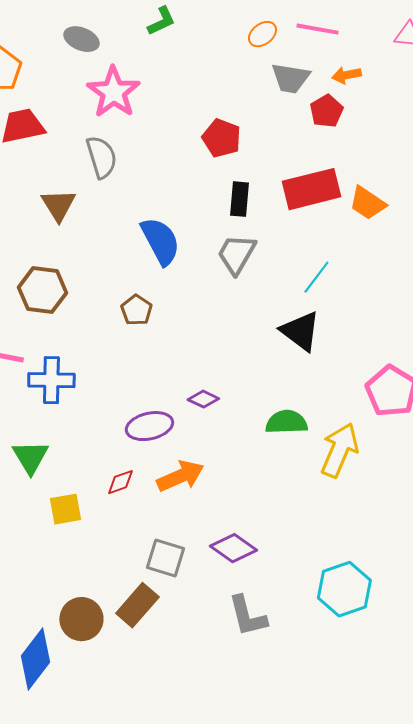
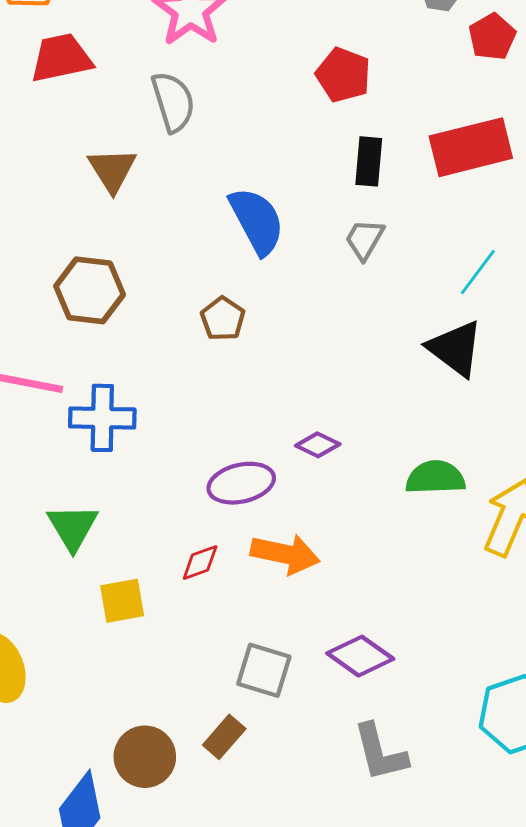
gray trapezoid: (236, 254) -> (365, 239), size x0.7
orange arrow: (180, 476) -> (285, 554), turned 36
brown rectangle: (137, 605) -> (224, 737), size x0.7

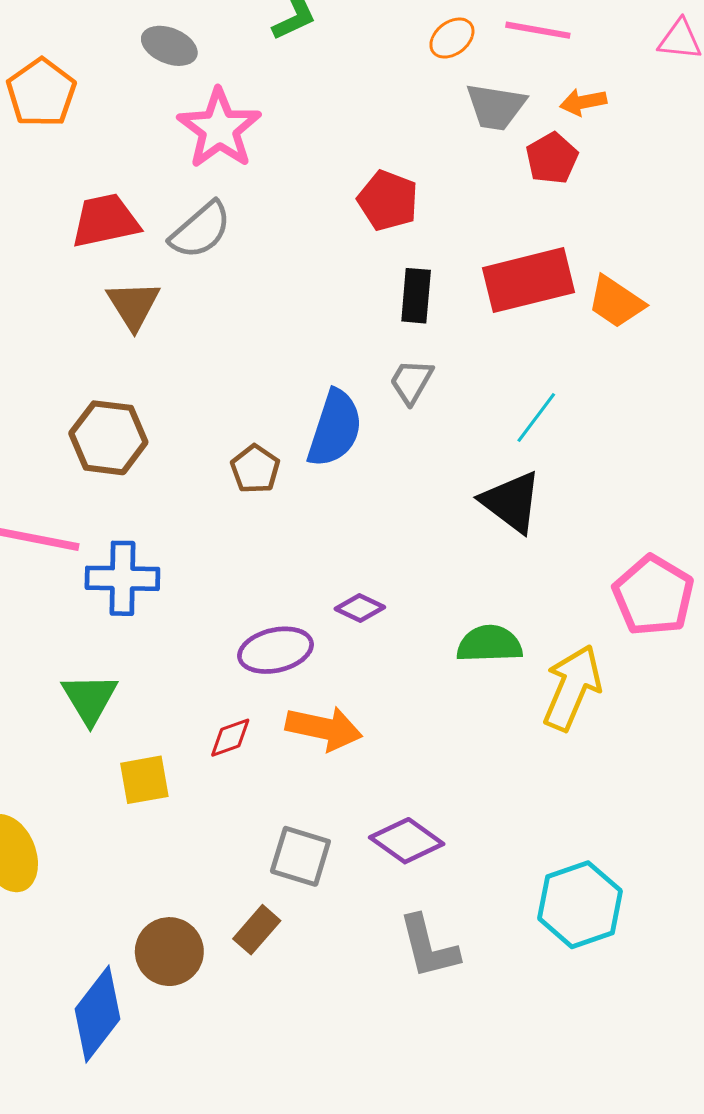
red trapezoid: (61, 58) -> (105, 221), moved
gray semicircle: (173, 102) -> (201, 230), turned 66
blue semicircle: (257, 221) -> (335, 428), moved, turned 46

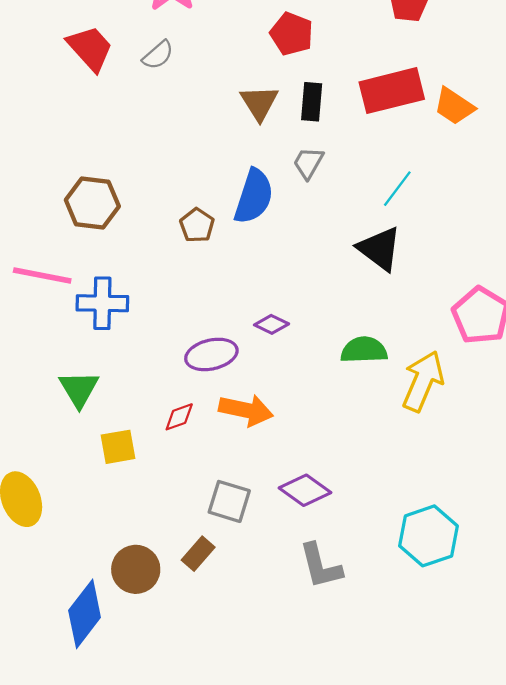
red trapezoid: (105, 221) -> (90, 48), turned 60
gray semicircle: (201, 230) -> (158, 55), size x0.7
brown triangle: (133, 305) -> (259, 103), moved

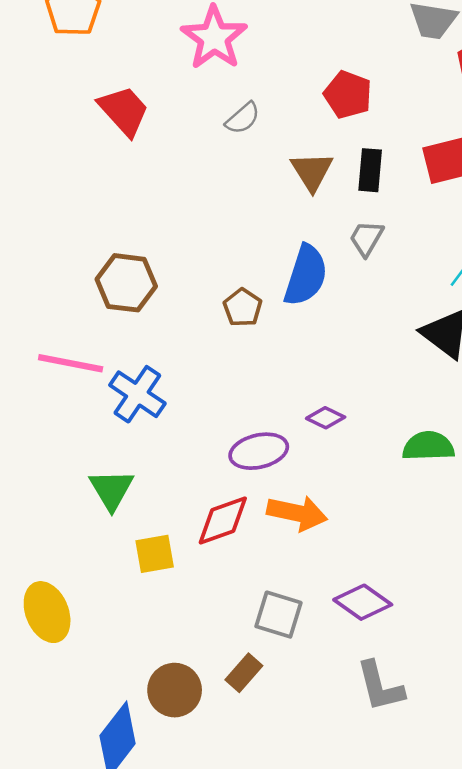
gray semicircle: (158, 55) -> (243, 118), moved
blue cross: (102, 303) -> (137, 394), turned 33
red diamond: (179, 417) -> (223, 520), size x1.6

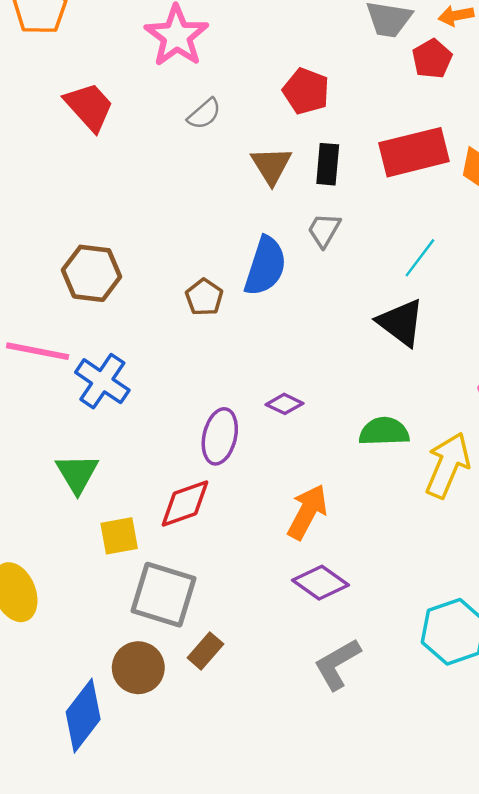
purple ellipse: (259, 451) -> (220, 436), turned -64
orange arrow: (297, 513) -> (307, 512), moved, turned -74
gray square: (279, 615) -> (163, 595), moved, size x1.4
gray L-shape: (380, 686) -> (337, 664), turned 74

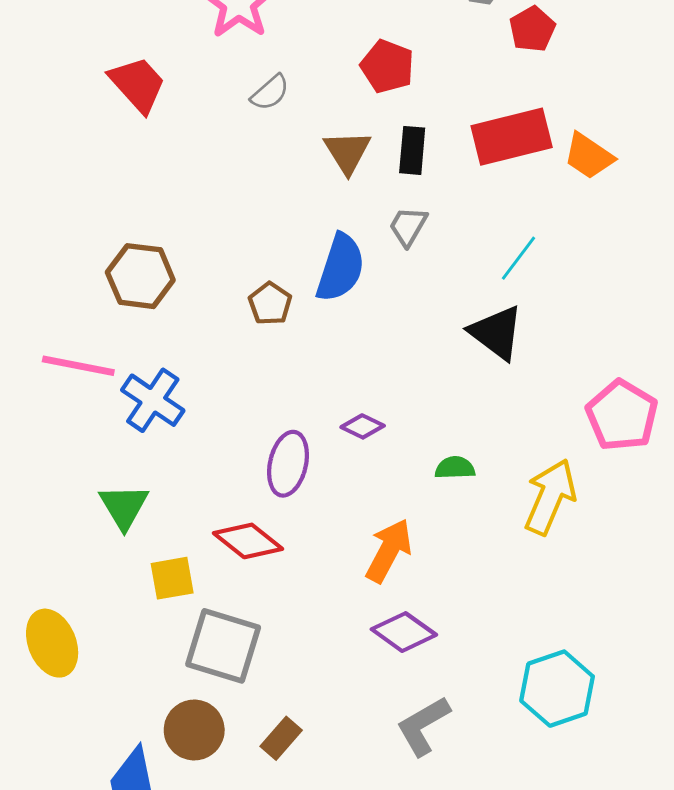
green semicircle: (384, 432) -> (455, 468), moved, size x0.7
red diamond: (185, 503) -> (248, 541), turned 58
brown rectangle: (205, 651) -> (281, 738), moved

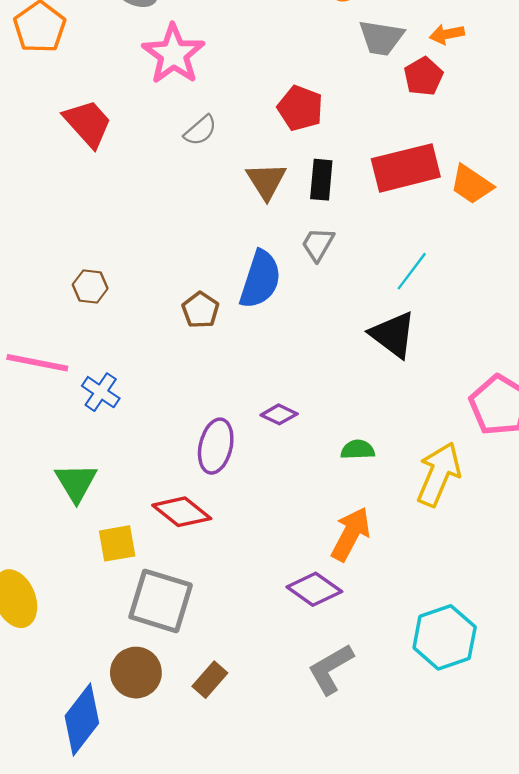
brown hexagon: (140, 276) -> (90, 286), size x0.6
blue cross: (153, 400) -> (101, 392), size x0.7
orange arrow: (389, 551) -> (351, 534), moved

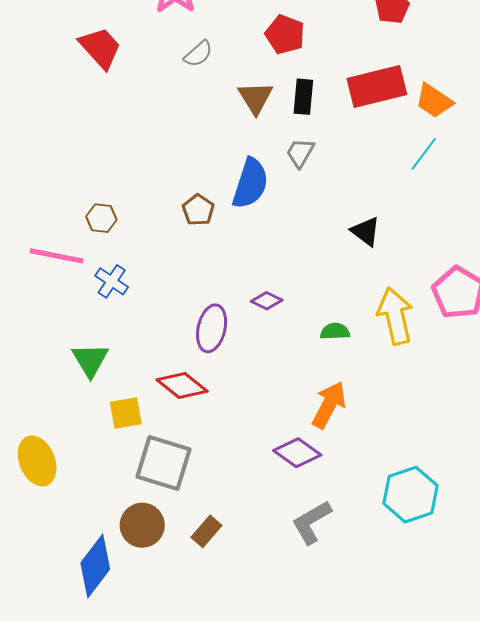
cyan line: (412, 271) -> (424, 154), moved
brown hexagon: (90, 286) -> (101, 218), moved
black triangle: (393, 335) -> (366, 231), size x0.7
yellow arrow: (439, 474) -> (395, 316), moved, turned -36

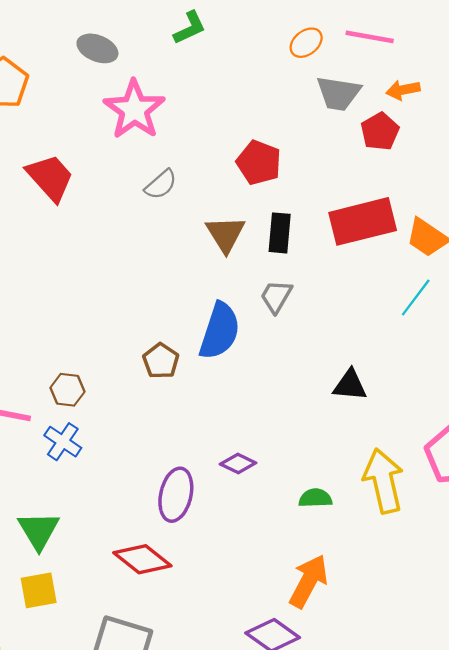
brown hexagon: (101, 218) -> (67, 390), moved
black triangle: (366, 231) -> (350, 385), turned -32
yellow square: (126, 413) -> (39, 590), moved

